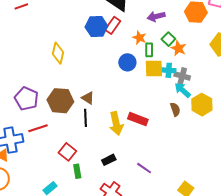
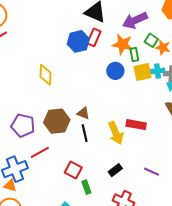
purple arrow: (156, 16) -> (135, 20), size x1.4
orange star: (139, 38) -> (123, 44), size x1.5

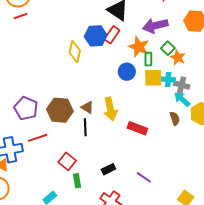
yellow diamond: (45, 75) -> (75, 52), moved
yellow arrow: (116, 133) -> (110, 109), moved

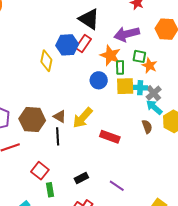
green square: (168, 48) -> (139, 56), turned -32
gray cross: (182, 85) -> (154, 93), turned 35
yellow arrow: (110, 109) -> (83, 118), turned 55

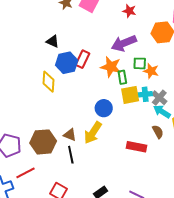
black triangle: (89, 19) -> (53, 41), moved, size x0.6
blue circle: (99, 80) -> (104, 108), moved
red rectangle: (110, 137) -> (137, 147), moved

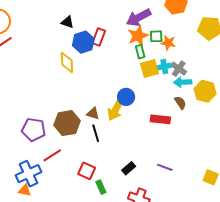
orange star: (111, 67) -> (138, 36), moved, turned -30
blue circle: (104, 108) -> (126, 97), moved
cyan arrow: (162, 112) -> (183, 82), turned -30

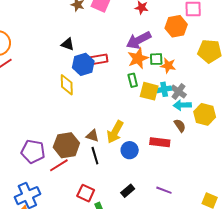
red rectangle: (99, 37) -> (99, 59), turned 60
green rectangle: (140, 52) -> (133, 80), moved
yellow square: (149, 68) -> (149, 91), turned 30
blue circle: (126, 97) -> (130, 150), moved
red line: (52, 155) -> (59, 165), moved

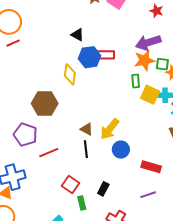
red rectangle: (160, 142) -> (151, 167), moved
brown hexagon: (66, 145) -> (45, 103), moved
purple line: (164, 190) -> (148, 195), turned -49
black rectangle: (128, 191) -> (103, 189), moved, turned -32

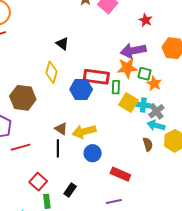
black triangle: (77, 35) -> (62, 44), moved
red rectangle: (106, 55) -> (96, 77), moved, size x1.4
blue hexagon: (90, 57) -> (81, 89), moved
yellow arrow: (110, 129) -> (84, 132), turned 30

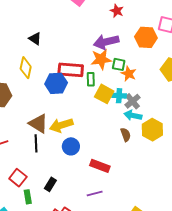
brown triangle: (61, 129) -> (38, 124), size x1.5

